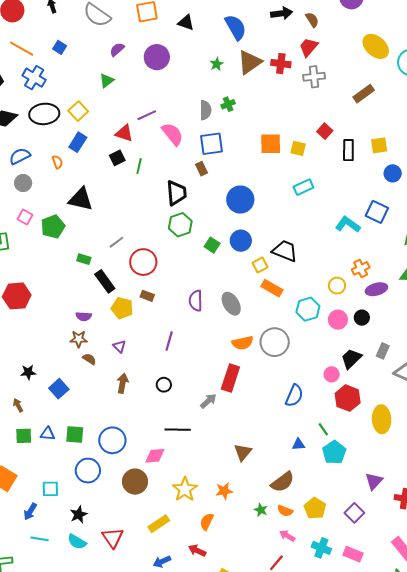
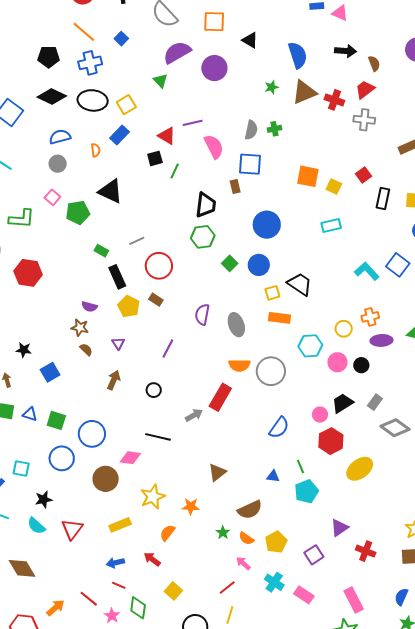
purple semicircle: (117, 49) -> (177, 52), size x1.8
blue cross: (34, 78) -> (90, 63), turned 35
green triangle: (107, 80) -> (160, 81), turned -49
orange rectangle: (272, 288) -> (279, 318), turned -35
yellow ellipse: (382, 419) -> (360, 469), turned 44

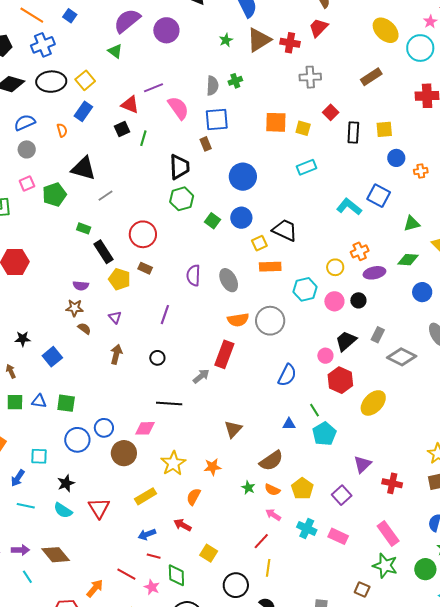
gray cross: (364, 120) -> (310, 77), moved
pink square: (52, 197) -> (27, 184), turned 35
gray line: (137, 241) -> (105, 196), moved
blue circle: (92, 434) -> (104, 428), moved, size x0.7

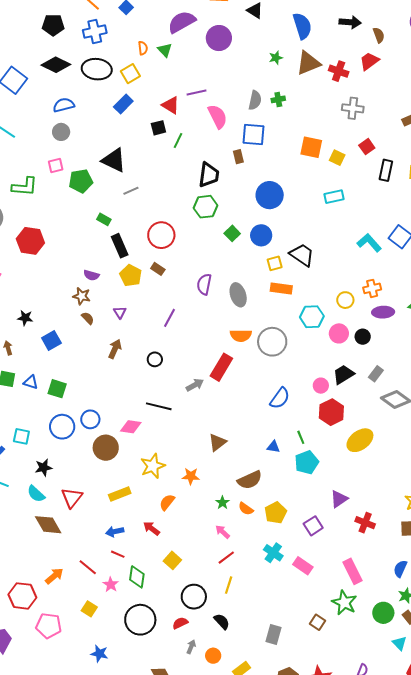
orange semicircle: (62, 130) -> (143, 48), moved
pink arrow: (273, 515) -> (223, 532), moved
brown diamond: (56, 555) -> (48, 525), moved

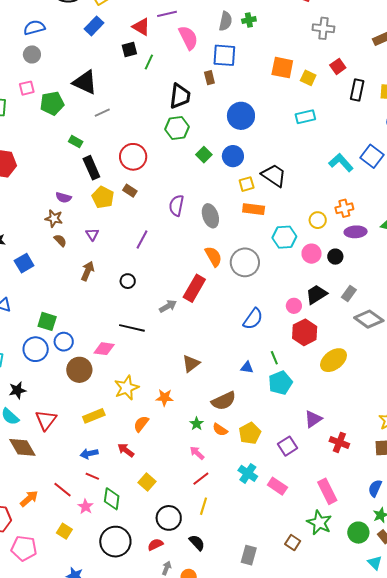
orange semicircle: (241, 336) -> (213, 256), turned -120
green square: (57, 389) -> (47, 321), moved

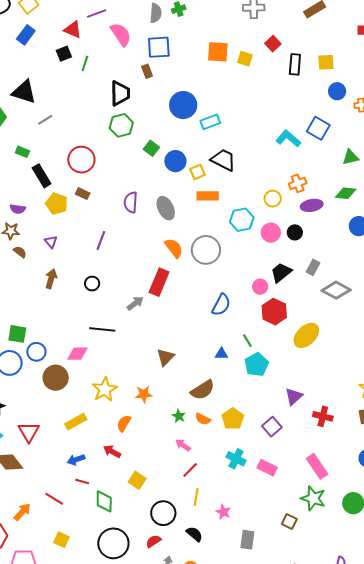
cyan rectangle: (305, 117) -> (210, 122), moved
blue circle: (233, 156) -> (175, 161), moved
pink star: (85, 507) -> (223, 512), moved

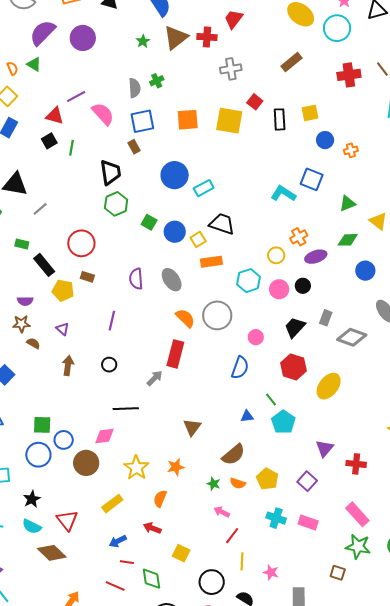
orange square: (218, 52) -> (188, 120), moved
yellow square: (245, 59) -> (229, 121), size x1.8
pink circle: (260, 287) -> (256, 337), moved
red line: (54, 499) -> (115, 586), moved

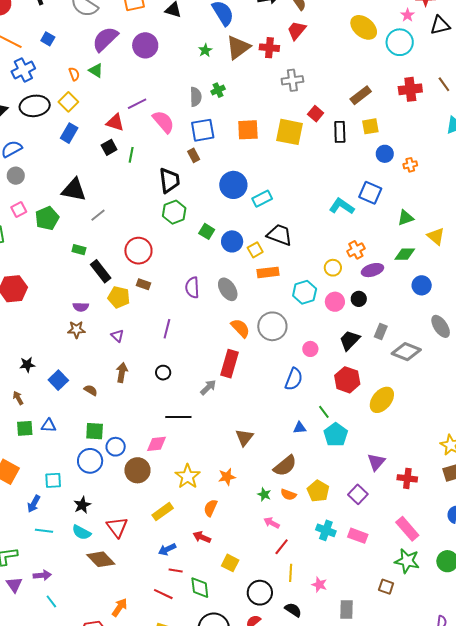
brown rectangle: (291, 62) -> (361, 95), moved
brown semicircle: (33, 343) -> (91, 390), moved

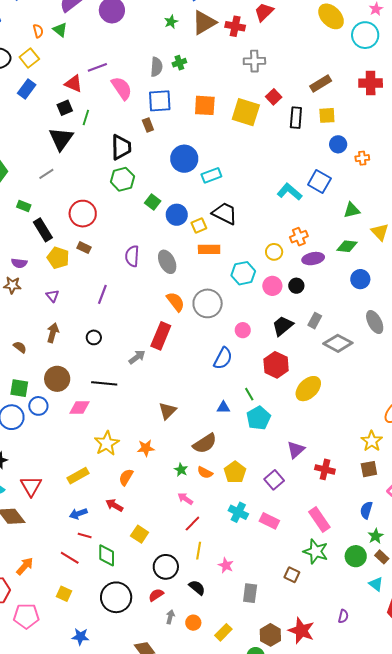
black triangle: (74, 190) -> (61, 139), moved, turned 48
brown circle: (137, 470) -> (57, 379), moved

